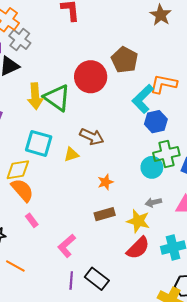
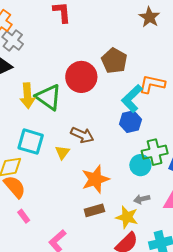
blue hexagon: (156, 122) -> (130, 122), moved
yellow triangle: (71, 155) -> (62, 152), turned -35
orange star: (105, 182) -> (95, 179), size x1.8

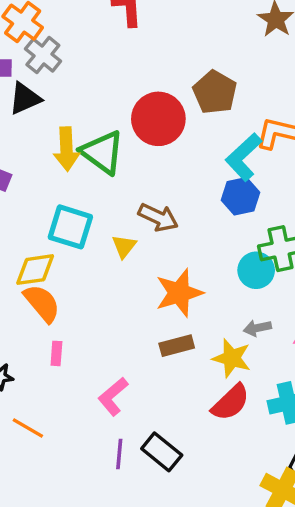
pink rectangle: (24, 216) -> (56, 353), turned 40

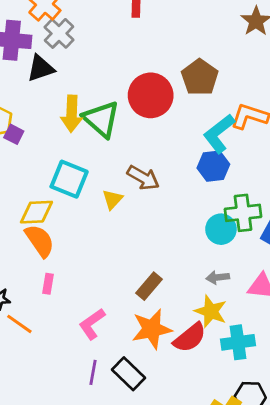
orange star: (179, 293) -> (152, 329), moved
brown rectangle: (177, 346) -> (149, 286), turned -40
yellow star: (232, 358) -> (211, 311), moved
orange line: (28, 428) -> (19, 324), moved

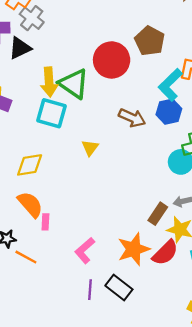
brown arrow: (143, 178) -> (132, 118), moved
cyan square: (69, 179) -> (51, 113), moved
orange semicircle: (40, 241) -> (30, 204), moved
brown rectangle: (149, 286) -> (158, 214), moved

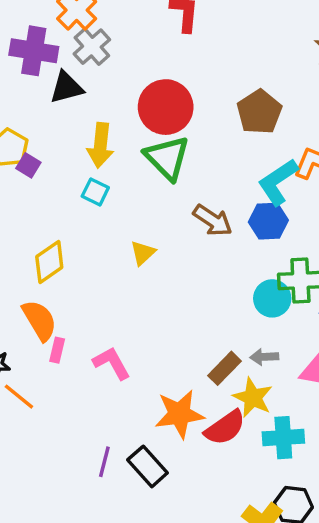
red circle: (112, 60) -> (166, 107), moved
green triangle: (74, 84) -> (167, 158), moved
cyan square: (51, 113) -> (95, 192), size x0.6
yellow diamond: (30, 165) -> (49, 262), turned -36
pink L-shape: (85, 250) -> (112, 363), moved, turned 92

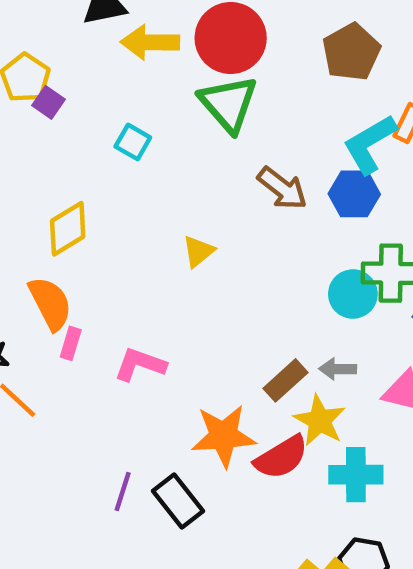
yellow arrow: (100, 145) -> (150, 42), moved, turned 81
yellow triangle: (143, 253) -> (198, 251), moved
pink L-shape: (112, 363) -> (140, 364), turned -45

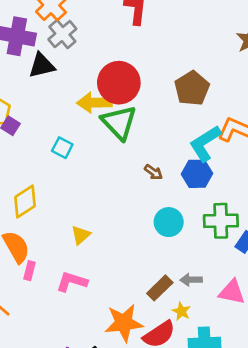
yellow arrow: (150, 42) -> (94, 103), moved
brown arrow: (282, 188) -> (153, 172), size x0.6
yellow triangle: (198, 251) -> (81, 235), moved
cyan circle: (353, 294) -> (169, 222), moved
yellow star: (320, 421) -> (181, 311), size x0.6

